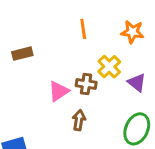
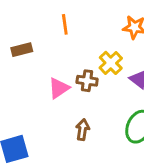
orange line: (83, 29) -> (65, 24), moved
brown arrow: (79, 120) -> (83, 130), moved

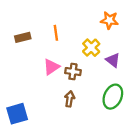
orange line: (65, 24) -> (56, 33), moved
brown cross: (87, 81) -> (73, 72), moved

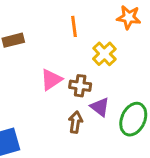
orange line: (56, 33) -> (74, 26), moved
purple triangle: (113, 60) -> (100, 107), moved

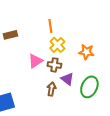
orange star: (129, 17) -> (86, 52), moved
yellow cross: (104, 54) -> (57, 45), moved

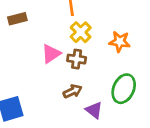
purple triangle: (67, 79) -> (94, 110), moved
brown arrow: (51, 89) -> (73, 91), turned 56

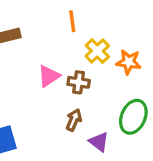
yellow cross: (81, 32) -> (97, 51), moved
brown arrow: (73, 91) -> (74, 120), turned -42

